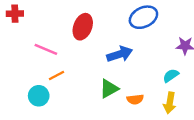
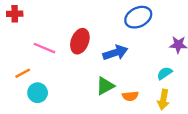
red ellipse: (83, 27) -> (80, 41), moved
orange line: (57, 76) -> (23, 73), moved

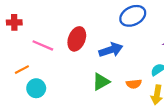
red cross: (15, 14) -> (14, 22), moved
orange semicircle: (130, 96) -> (134, 84), moved

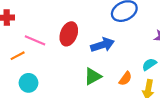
orange line: (22, 70) -> (18, 56), moved
orange semicircle: (134, 84) -> (125, 79), turned -48

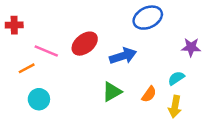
red ellipse: (69, 34) -> (85, 44), turned 30

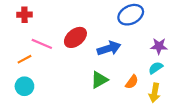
red cross: (14, 25) -> (24, 15), moved
purple star: (191, 47) -> (159, 46), moved
cyan circle: (39, 99) -> (24, 86), moved

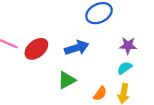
red ellipse: (75, 37) -> (36, 49), moved
orange semicircle: (132, 82) -> (100, 94), moved

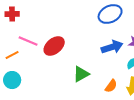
blue arrow: (77, 48) -> (112, 47), moved

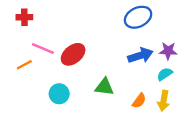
green triangle: (81, 74) -> (104, 87), turned 36
cyan circle: (12, 80) -> (59, 94), moved

